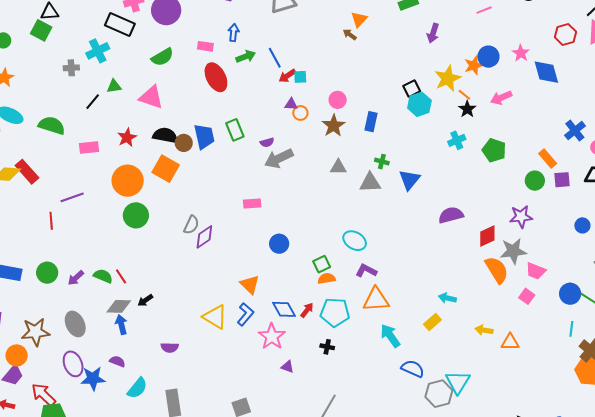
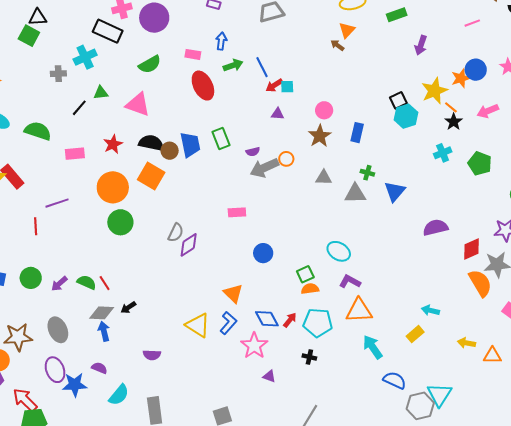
orange circle: (300, 113) -> (286, 159), moved

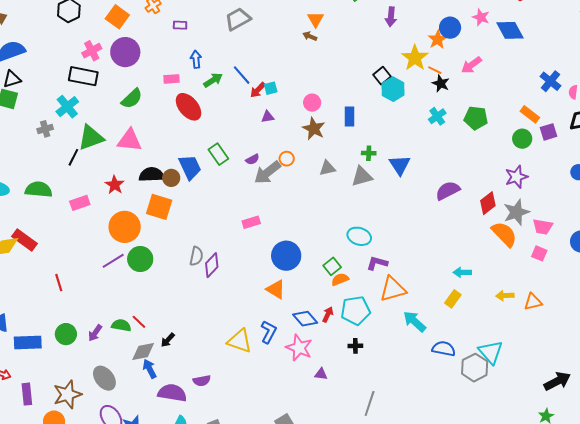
green triangle: (101, 93) -> (91, 138), size x1.8
purple line: (57, 203) -> (113, 261), moved
blue circle: (263, 253) -> (286, 256), size x1.5
orange triangle: (233, 293) -> (276, 289), moved
purple semicircle: (99, 368) -> (172, 393), moved, size x1.8

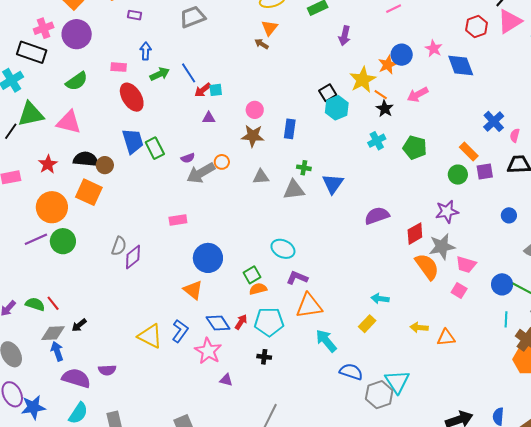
brown star: (314, 129) -> (253, 136), turned -30
blue trapezoid: (190, 167) -> (133, 141), moved

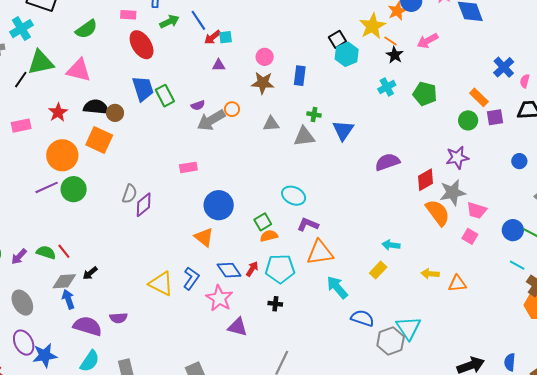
cyan line: (506, 319) -> (517, 265), turned -63
purple triangle: (226, 380) -> (238, 327), size x1.5

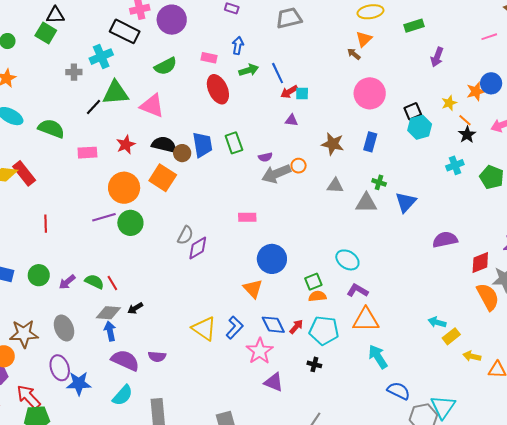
yellow star: (372, 26) -> (449, 103), size x0.6
pink circle: (265, 57) -> (370, 93), moved, size x1.8
blue trapezoid: (143, 89) -> (202, 145), moved
yellow rectangle: (378, 270) -> (451, 336), moved

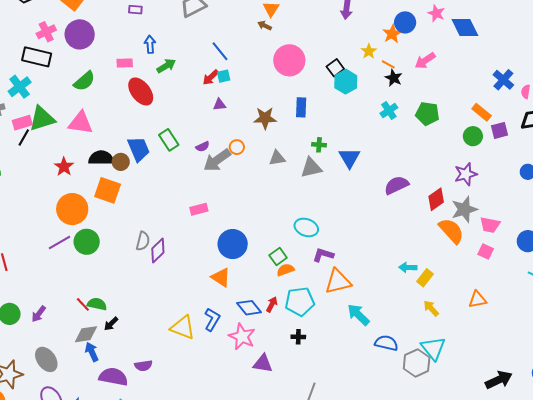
blue line: (278, 73) -> (220, 51), moved
pink rectangle: (87, 153) -> (22, 123), moved
green semicircle: (94, 282) -> (97, 304), moved
yellow arrow: (472, 356) -> (431, 308), moved, turned 48

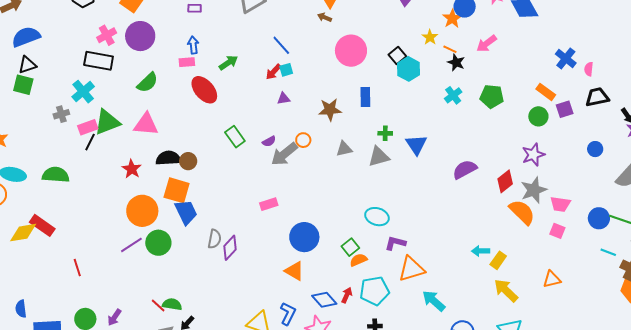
blue arrow: (150, 44) -> (193, 45), moved
blue trapezoid: (139, 149) -> (186, 212), moved
yellow arrow: (431, 308) -> (506, 291), size x1.5

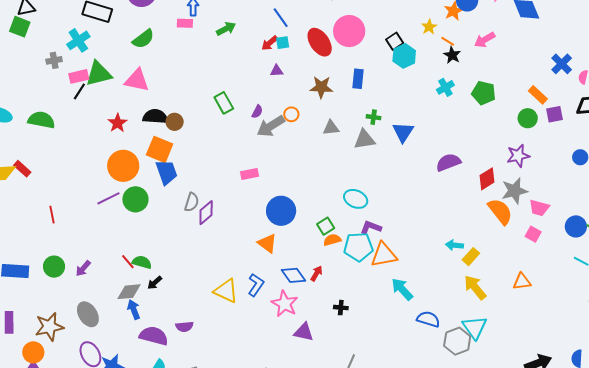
red ellipse: (204, 90) -> (320, 42), moved
purple semicircle: (269, 141) -> (257, 112), turned -40
red rectangle: (42, 225) -> (22, 169), size x0.7
cyan pentagon: (374, 291) -> (358, 247), moved

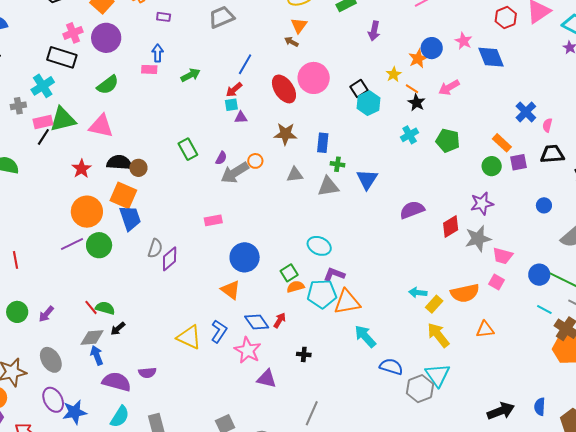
blue line: (281, 18) -> (245, 64), turned 65
cyan square: (283, 43) -> (231, 105), moved
blue rectangle: (358, 79) -> (323, 143), moved
orange semicircle: (500, 211) -> (465, 293), moved, turned 116

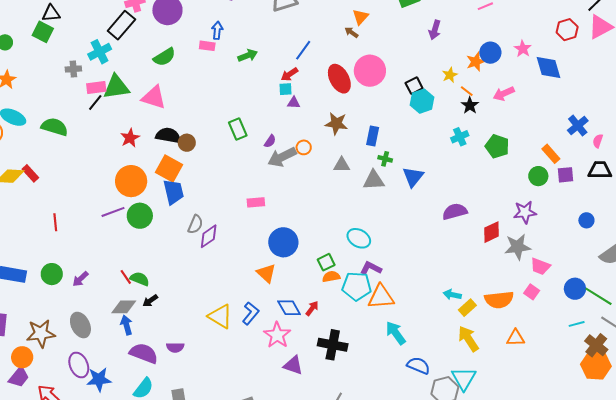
black rectangle: (62, 57) -> (121, 25), turned -72
cyan line: (544, 309) -> (577, 324), turned -49
black cross: (304, 354) -> (333, 345), size x2.0

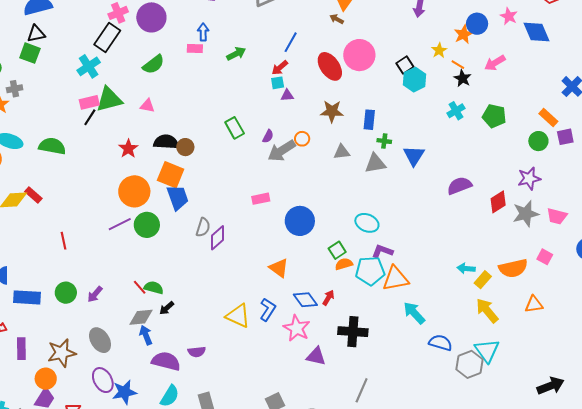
gray cross: (73, 69) -> (15, 89), moved
pink triangle: (154, 97) -> (147, 106), size x0.6
blue circle: (283, 242) -> (300, 221), moved
pink trapezoid: (540, 266) -> (557, 216), moved

